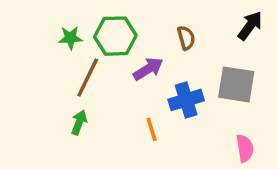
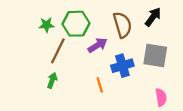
black arrow: (250, 26) -> (153, 17), moved
brown semicircle: (186, 38) -> (122, 25), size x1.6

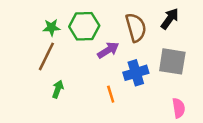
brown line: (58, 51) -> (46, 56), moved

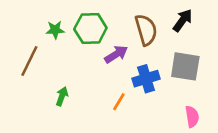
brown line: (46, 56) -> (29, 61), moved
orange line: (111, 94) -> (119, 102), turned 48

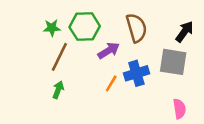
black arrow: (183, 20) -> (185, 32), moved
brown line: (29, 61) -> (59, 57), moved
orange line: (119, 102) -> (111, 83), moved

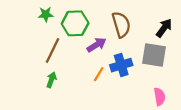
green star: (52, 28) -> (46, 14), moved

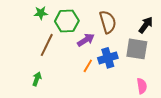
green arrow: (51, 80) -> (37, 79), moved

